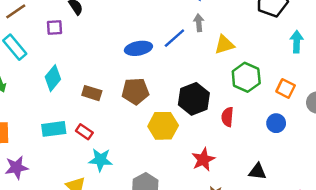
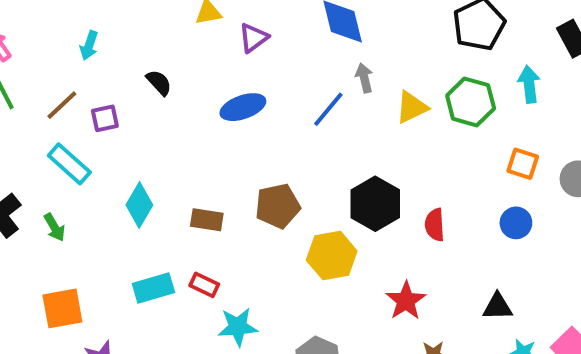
purple square: (54, 28) -> (105, 118), moved
blue ellipse: (138, 48) -> (243, 107), moved
green hexagon: (246, 77) -> (471, 102), moved

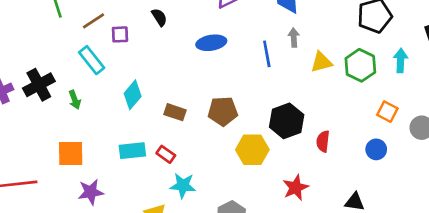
blue line: (328, 109) -> (267, 54), turned -60

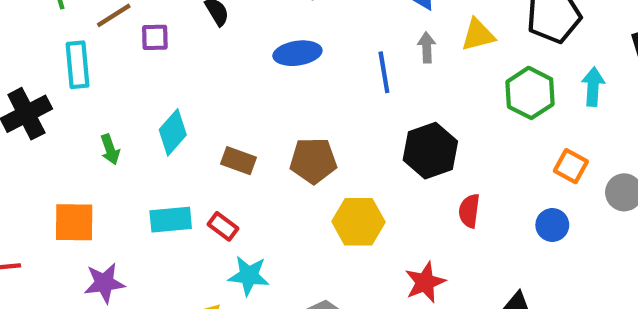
cyan rectangle: (92, 60) -> (78, 65), moved, turned 32
yellow triangle: (321, 62) -> (478, 35), moved
green arrow: (75, 100) -> (110, 149), moved
black hexagon: (287, 121) -> (430, 151), moved

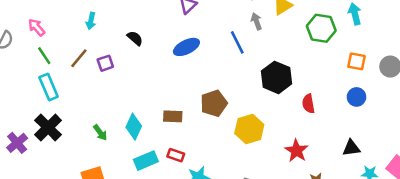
cyan rectangle: (78, 65) -> (49, 87), moved
cyan diamond: (173, 132) -> (134, 127), moved

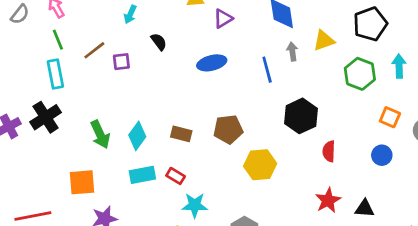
cyan arrow: (91, 21) -> (130, 14), moved
green arrow: (100, 133) -> (100, 134), size x1.5
red star: (296, 151) -> (328, 200), moved

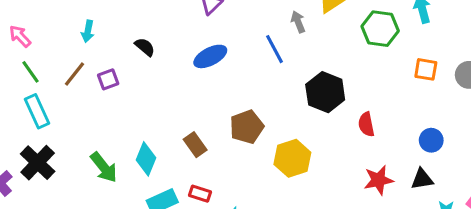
cyan arrow: (130, 14) -> (88, 31), moved
brown rectangle: (181, 134) -> (195, 145), turned 54
blue circle: (382, 155) -> (431, 140), moved
red star: (328, 200) -> (379, 180), turned 30

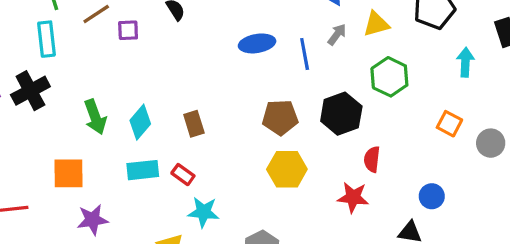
gray arrow: (298, 22) -> (337, 34), turned 40
green hexagon: (380, 29) -> (389, 77), moved
blue ellipse: (210, 56) -> (257, 43), moved
brown pentagon: (247, 127) -> (280, 117), moved
red star: (379, 180) -> (353, 197), moved

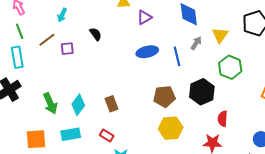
yellow triangle: (376, 24) -> (220, 35), turned -36
cyan rectangle: (143, 170) -> (71, 134), moved

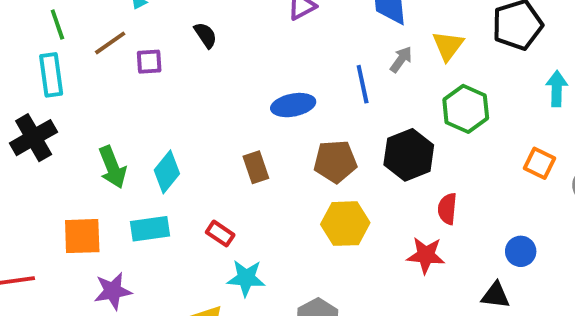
blue ellipse: (147, 52) -> (293, 105), moved
brown rectangle: (111, 104) -> (256, 167), moved

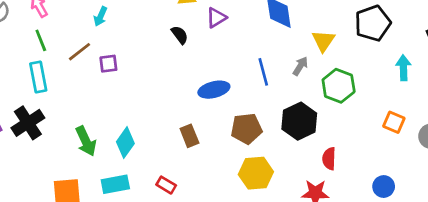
black semicircle: (206, 35) -> (180, 35), moved
gray arrow: (401, 59) -> (300, 66), moved

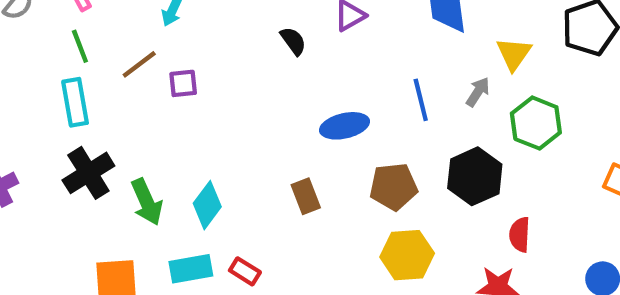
black cross: (28, 123) -> (88, 173), moved
red rectangle: (166, 185) -> (245, 271), moved

